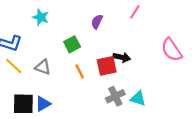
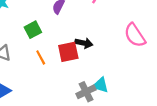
gray cross: (115, 96) -> (86, 92), moved

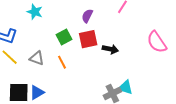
red square: (68, 52) -> (88, 39), moved
orange line: (41, 57) -> (62, 62), moved

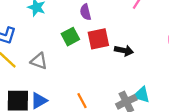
purple semicircle: (87, 16) -> (86, 12), moved, turned -40
orange line: (62, 62) -> (82, 101), moved

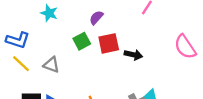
purple semicircle: (86, 12) -> (96, 18), turned 56

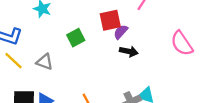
purple semicircle: (96, 18) -> (121, 32), moved
red square: (109, 43) -> (110, 20), moved

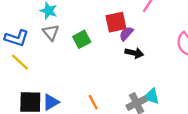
gray triangle: (45, 62) -> (51, 32), moved, turned 30

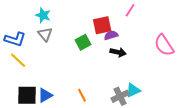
purple semicircle: (126, 34) -> (111, 35), turned 32
green square: (82, 39) -> (83, 42), moved
cyan triangle: (151, 96) -> (133, 90), turned -42

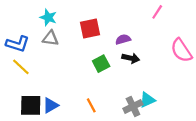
pink line: (130, 10) -> (157, 12), moved
red square: (102, 25) -> (90, 28), moved
gray triangle: (45, 34) -> (51, 38), turned -42
green square: (83, 42) -> (101, 64), moved

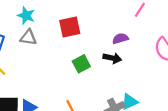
purple semicircle: (123, 39) -> (120, 39), moved

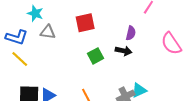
cyan star: (26, 16) -> (35, 13), moved
purple semicircle: (120, 39) -> (131, 33), turned 120

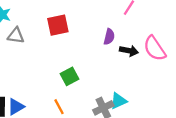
black arrow: (124, 51) -> (129, 51), moved
green square: (95, 56) -> (70, 76), moved

